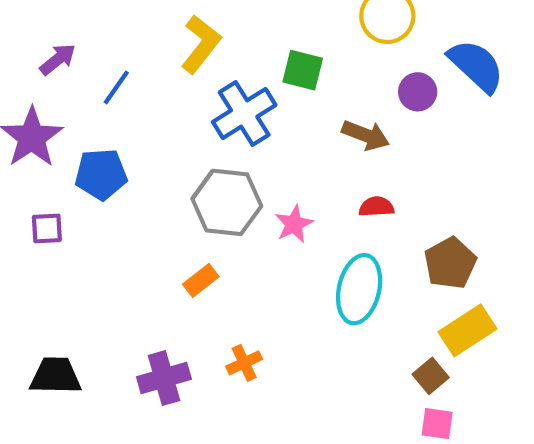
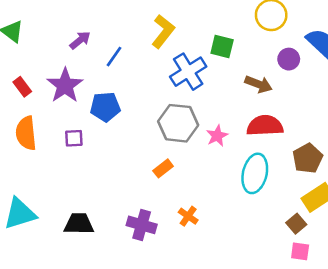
red semicircle: (376, 207) -> (265, 126), size x1.8
orange cross: (244, 363) -> (188, 216), turned -30
purple cross: (164, 378) -> (142, 225), turned 32

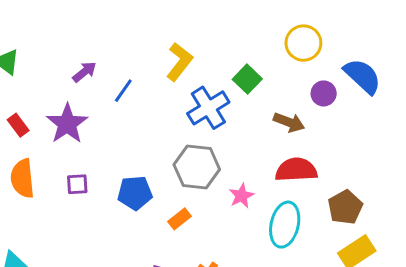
green square: (222, 46) -> (247, 79), turned 30
blue pentagon: (105, 107) -> (135, 193), moved
pink star: (217, 136) -> (241, 196), moved

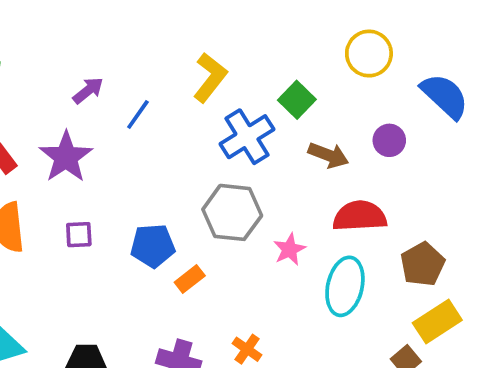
purple circle: (324, 93) -> (389, 140), moved
brown arrow: (289, 122) -> (328, 155), moved
orange rectangle: (180, 219) -> (190, 279), moved

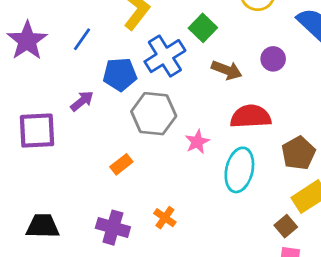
purple arrow: (88, 90) -> (82, 101), moved
purple star: (66, 157) -> (27, 41), moved
purple square: (79, 235) -> (37, 131), size x1.8
blue pentagon: (153, 246) -> (120, 74), moved

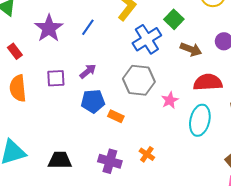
blue pentagon: (120, 74) -> (93, 101), moved
purple square: (37, 131) -> (56, 78), moved, size x0.7
orange rectangle: (121, 164) -> (116, 116), turned 63

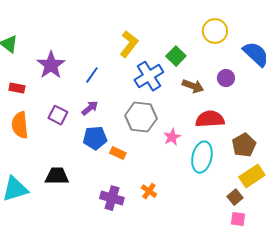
blue line: (88, 27) -> (92, 75), moved
red rectangle: (15, 51) -> (17, 88), turned -42
purple square: (56, 78) -> (58, 115), turned 30
black trapezoid: (60, 160) -> (57, 176), moved

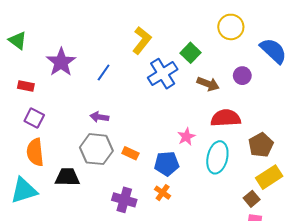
purple arrow: (90, 108) -> (99, 117), moved, turned -132
purple square: (58, 115) -> (34, 118), moved
gray hexagon: (141, 117) -> (96, 149), moved
orange semicircle: (20, 125) -> (35, 152), moved
blue pentagon: (95, 138) -> (167, 164), moved

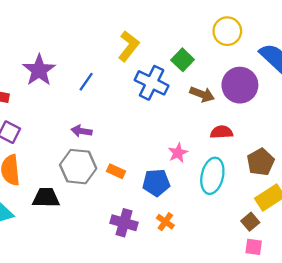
blue cross: (163, 74) -> (152, 83), turned -32
purple circle: (242, 76) -> (240, 85), size x1.8
red semicircle: (226, 118) -> (222, 132), size x0.7
orange cross: (163, 193) -> (165, 222), moved
purple cross: (124, 200) -> (124, 223), moved

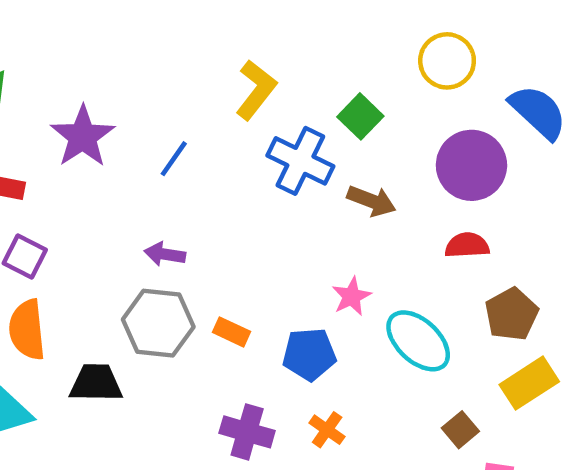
brown arrow: (202, 94) -> (371, 201), moved
red semicircle: (222, 132) -> (467, 245), moved
cyan ellipse: (212, 176) -> (418, 341), turned -60
brown square: (250, 222) -> (460, 430), moved

